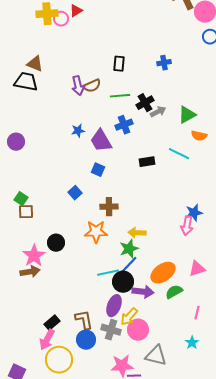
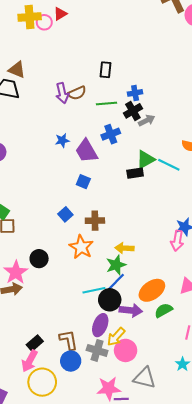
blue cross: (164, 63) -> (135, 93), moved
green triangle: (187, 115) -> (146, 159), moved
blue square: (75, 193) -> (65, 214), moved
orange star: (96, 232) -> (81, 247), turned 30

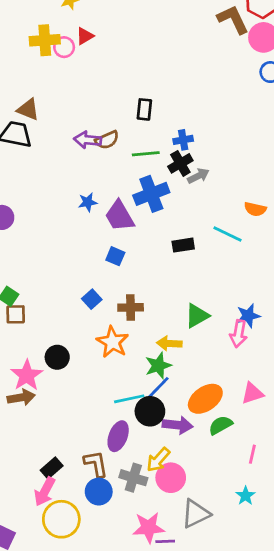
purple arrow: (62, 93) -> (88, 140), turned 108
blue cross: (111, 134) -> (151, 194), size x1.4
green triangle: (146, 159) -> (197, 316), moved
purple ellipse: (100, 325) -> (118, 436), moved
gray triangle: (145, 378) -> (196, 514), turned -40

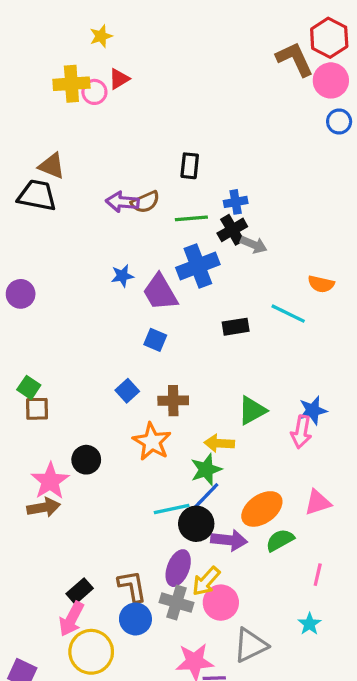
gray arrow: (198, 176) -> (254, 245), turned 50
purple ellipse: (118, 436) -> (178, 568), moved

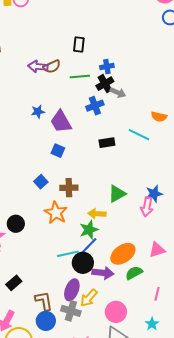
blue cross: (198, 266) -> (95, 106), moved, size x0.7
black rectangle: (80, 591) -> (14, 283), moved
pink circle: (221, 603) -> (116, 312), moved

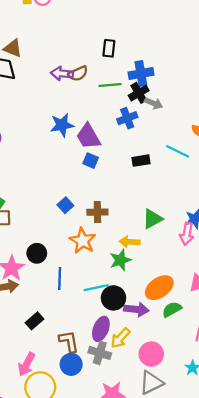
blue cross: (107, 67) -> (141, 74), size x1.5
blue star: (38, 112) -> (62, 125), size x1.5
blue square: (58, 151) -> (91, 161), moved
blue line: (89, 246) -> (60, 278), moved, turned -42

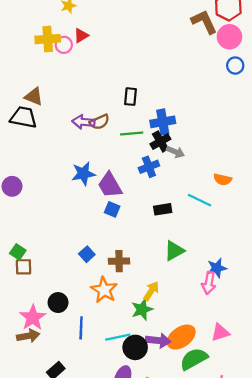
green triangle: (152, 219) -> (174, 251), moved
yellow arrow: (130, 242) -> (151, 291), turned 120
purple arrow: (136, 309) -> (158, 340), moved
green semicircle: (172, 309) -> (194, 359), size x1.4

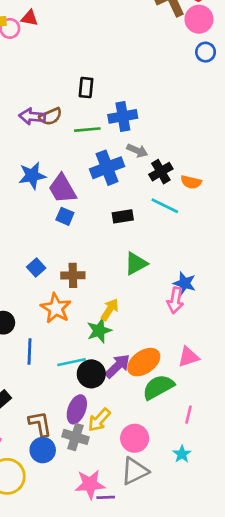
red triangle: (81, 36) -> (30, 18), turned 42
black cross: (160, 141) -> (161, 172), moved
blue cross: (149, 167) -> (107, 168), size x1.4
blue star: (217, 268) -> (185, 283), turned 30
purple arrow: (158, 340) -> (118, 366), turned -50

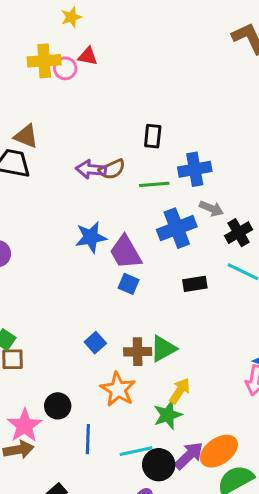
green triangle: (136, 264) -> (163, 349), moved

